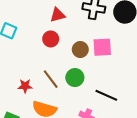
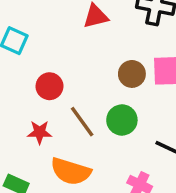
red circle: (51, 39) -> (49, 86), moved

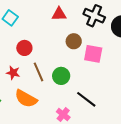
brown circle: (132, 74) -> (74, 41), moved

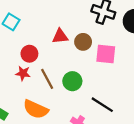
red triangle: (59, 14) -> (60, 36), moved
red star: (13, 73) -> (23, 73), moved

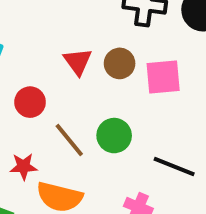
red triangle: (60, 36) -> (78, 62), turned -49
red star: (23, 73) -> (23, 166), moved

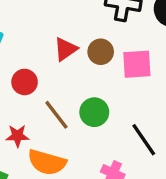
red triangle: (78, 62) -> (66, 49), turned 30
black line: (174, 167) -> (144, 140), turned 32

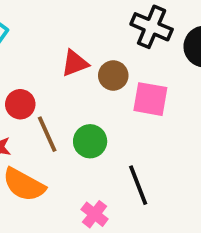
red circle: (25, 82) -> (20, 104), moved

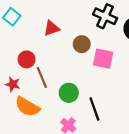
red triangle: (75, 63) -> (52, 28), moved
green circle: (90, 141) -> (69, 93), moved

